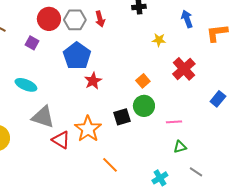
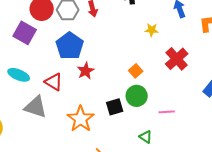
purple square: (32, 43) -> (25, 33), size x1.6
red triangle: (61, 140) -> (54, 82), moved
green triangle: (180, 147) -> (146, 137), moved, turned 48

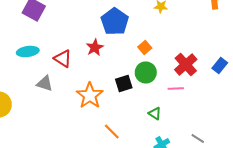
blue pentagon: (70, 46) -> (115, 22), moved
red cross: (177, 59) -> (186, 64), moved
cyan ellipse: (19, 75) -> (28, 52), turned -30
gray triangle: (36, 107) -> (45, 84), size x0.7

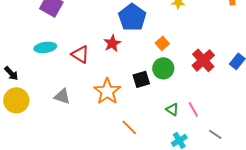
gray triangle: (45, 84) -> (62, 96), moved
pink line: (176, 88) -> (193, 109), moved, turned 63

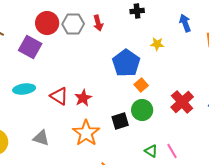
blue pentagon: (132, 17) -> (126, 63), moved
red star: (112, 43) -> (83, 98), moved

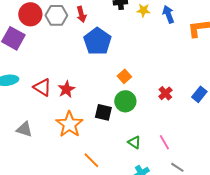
yellow star: (157, 44) -> (143, 10), moved
blue pentagon: (126, 63) -> (97, 41), moved
red cross: (182, 102) -> (165, 93), size x0.6
black square: (120, 121) -> (103, 112), turned 30
pink line: (172, 151) -> (164, 142), moved

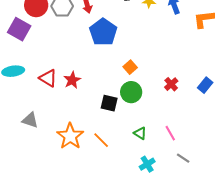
orange star: (69, 124) -> (70, 136), moved
orange line: (91, 160) -> (101, 140), moved

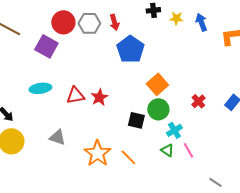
orange square: (130, 67) -> (157, 84), size x1.5
red triangle: (48, 78) -> (75, 95), turned -42
pink line: (170, 133) -> (188, 150), moved
gray line: (183, 158) -> (215, 182), moved
cyan cross: (147, 164) -> (174, 130), moved

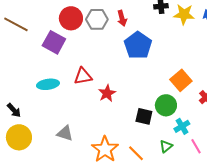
yellow star: (176, 18) -> (184, 14), size x1.5
orange square: (157, 84) -> (181, 80), moved
red triangle: (75, 95) -> (83, 76), moved
green triangle: (167, 150) -> (166, 146), moved, turned 48

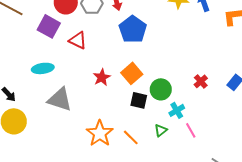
red triangle: (83, 76) -> (78, 40), moved, turned 36
orange square: (181, 80) -> (132, 73), moved
gray triangle: (65, 133) -> (60, 99), moved, size x1.5

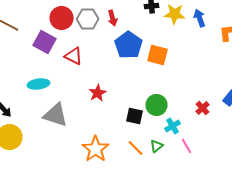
orange square: (132, 73) -> (158, 55), moved, turned -35
red cross: (201, 81) -> (202, 108), moved
orange line: (131, 137) -> (136, 148), moved

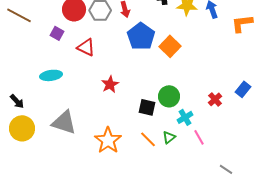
purple square: (44, 42) -> (57, 33), size x0.6
orange square: (158, 55) -> (170, 46), turned 30
gray triangle: (56, 115) -> (64, 122), moved

